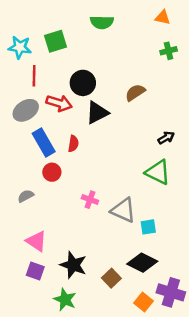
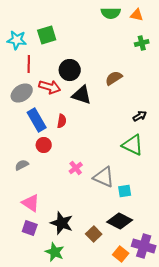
green semicircle: (102, 22) -> (111, 13), moved
black triangle: (97, 113) -> (82, 95), turned 45
pink cross: (90, 200) -> (76, 168), turned 32

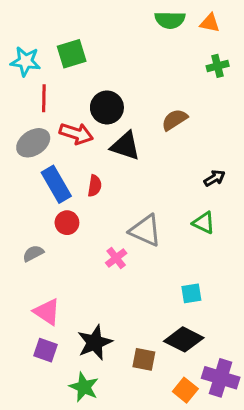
green triangle: (133, 145) -> (204, 223), size x0.7
gray triangle: (104, 177) -> (145, 230), moved
black star: (62, 223) -> (95, 342), turned 30
brown square: (94, 234) -> (144, 359), turned -35

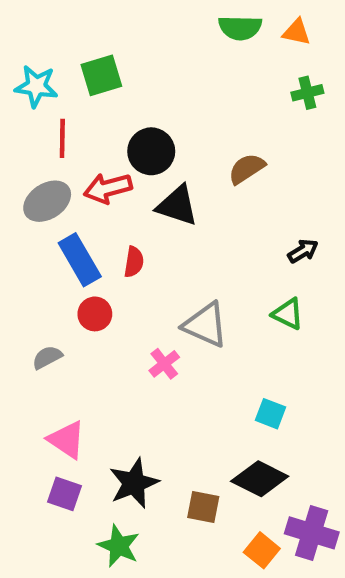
red arrow: (76, 134) -> (108, 188), turned 148
cyan square: (191, 293) -> (270, 414), turned 30

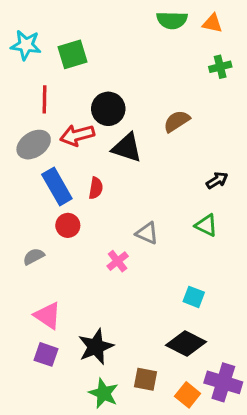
cyan star: (36, 86) -> (26, 45), moved
gray triangle: (205, 325) -> (147, 233), size x0.7
brown square: (203, 507) -> (146, 379), moved
green star: (119, 546) -> (104, 393), moved

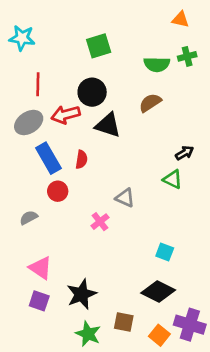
green semicircle: (172, 20) -> (157, 64), moved
green square: (72, 54) -> (99, 46), moved
green triangle: (206, 225) -> (173, 179), moved

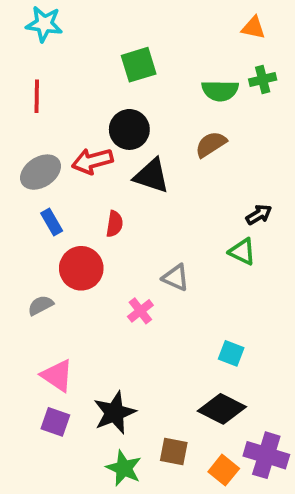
cyan star: (22, 38) -> (44, 24), moved
red line: (38, 84) -> (37, 96), moved
blue rectangle: (48, 158) -> (52, 222), moved, size x0.6
red circle: (58, 191) -> (81, 268), size x1.5

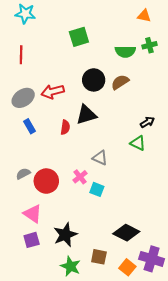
black circle: (129, 129) -> (94, 80), moved
black triangle: (152, 176) -> (86, 115), moved, turned -35
red circle: (81, 268) -> (46, 181), moved
cyan square: (231, 353) -> (97, 189), moved
purple square: (55, 422) -> (32, 240), turned -35

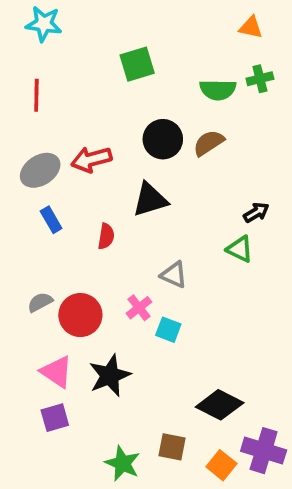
red semicircle: (65, 127) -> (106, 236), moved
black star: (65, 235) -> (110, 375), moved

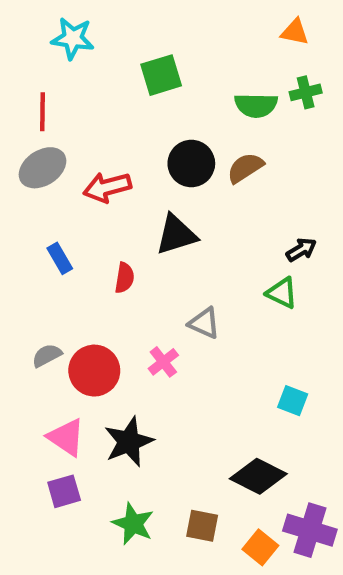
cyan star: (44, 24) -> (73, 38), moved
gray ellipse: (40, 170) -> (43, 168), moved
cyan square: (168, 330) -> (293, 401), moved
green star: (123, 463) -> (133, 524), moved

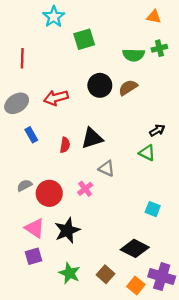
cyan star: (73, 38) -> (54, 17), moved, turned 30
gray ellipse: (43, 168) -> (17, 103), moved
black triangle: (176, 235) -> (92, 138), moved
brown square: (202, 526) -> (105, 274), turned 30

